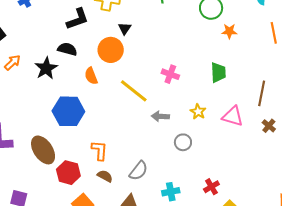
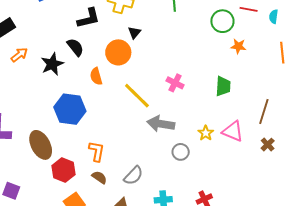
black semicircle: (67, 49) -> (75, 47), turned 30
yellow star: (198, 112) -> (206, 133), moved
gray arrow: (160, 116) -> (161, 124), size x1.5

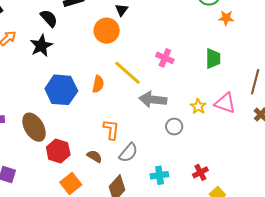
black semicircle: (75, 47) -> (49, 18), moved
orange semicircle: (96, 76) -> (98, 84), moved, turned -150
orange L-shape: (97, 151) -> (111, 129), moved

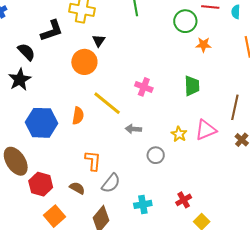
gray arrow: (153, 99) -> (133, 129), size x0.6
pink triangle: (225, 103) -> (206, 130), turned -40

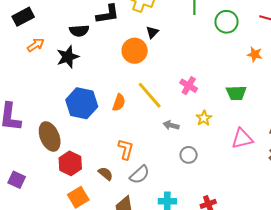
green circle: (185, 21) -> (226, 22), moved
black semicircle: (26, 52) -> (79, 31), turned 120
green trapezoid: (192, 86) -> (236, 93), turned 80
yellow star: (179, 134) -> (204, 118), moved

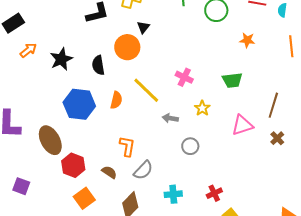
black semicircle: (79, 31) -> (98, 65), moved, turned 90

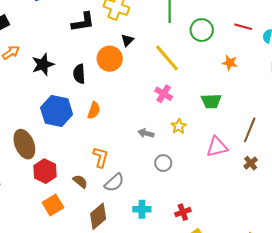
yellow line: (146, 90) -> (167, 58), moved

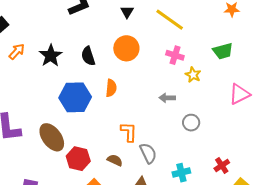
orange circle: (110, 59) -> (126, 48), moved
yellow star: (179, 126) -> (193, 75), moved
gray semicircle: (114, 183) -> (148, 153), turned -60

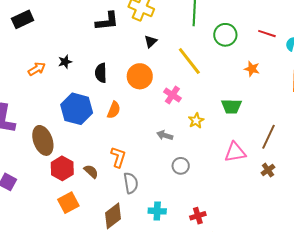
orange arrow: (17, 52) -> (37, 69), moved
pink cross: (175, 55) -> (172, 95), moved
black star: (51, 56) -> (65, 62), size x0.6
brown semicircle: (115, 160) -> (91, 171), moved

